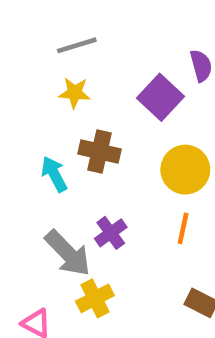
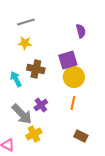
purple square: (160, 97) -> (68, 60), moved, turned 30

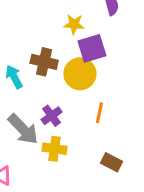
yellow star: (25, 43) -> (74, 24), moved
yellow circle: (74, 77) -> (80, 74), moved
yellow cross: (34, 134) -> (55, 149), moved, turned 35

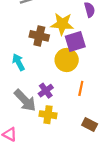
yellow star: (74, 24) -> (62, 24), size x1.5
brown cross: (44, 62) -> (39, 36), moved

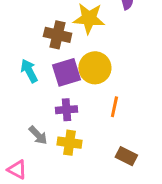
purple square: (75, 41) -> (66, 72), moved
purple cross: (46, 91) -> (66, 110), turned 32
gray arrow: (25, 100) -> (38, 135), moved, size x0.6

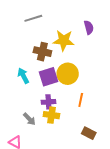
yellow cross: (69, 143) -> (51, 115), moved

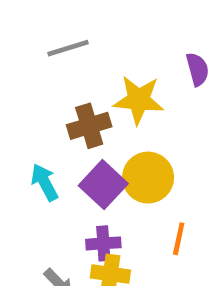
brown cross: (42, 52) -> (89, 126), turned -30
purple square: (48, 77) -> (103, 185), turned -30

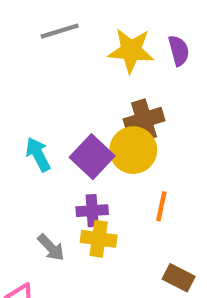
yellow star: (139, 100) -> (131, 51), moved
brown cross: (89, 126) -> (144, 120), moved

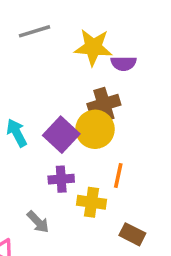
purple semicircle: (179, 51) -> (124, 63), moved, turned 105
yellow cross: (99, 239) -> (91, 202), moved
gray arrow: (51, 247) -> (38, 222), moved

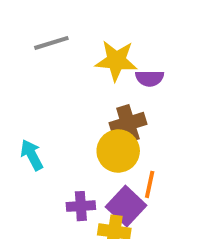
purple square: (61, 135) -> (126, 206), moved
orange line: (118, 176) -> (150, 184), moved

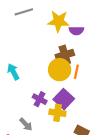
orange line: (150, 184) -> (76, 72), moved
purple cross: (81, 206) -> (40, 99), turned 32

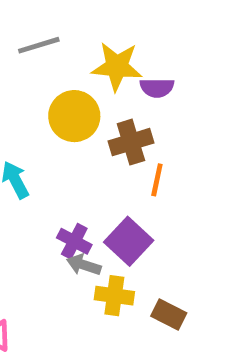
yellow circle: (60, 70) -> (74, 116), moved
yellow cross: (57, 113) -> (114, 296), moved
gray arrow: (26, 124) -> (84, 265), moved, turned 152

